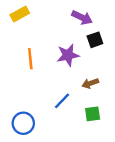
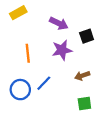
purple arrow: (82, 17) -> (59, 23), moved
blue line: (62, 101) -> (44, 83), moved
blue circle: (23, 123) -> (20, 90), moved

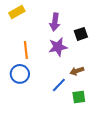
purple arrow: (59, 23) -> (55, 22), turned 72
blue line: (44, 83) -> (59, 85), moved
blue circle: (20, 90) -> (20, 74), moved

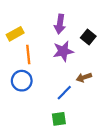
yellow rectangle: (17, 12) -> (15, 34), moved
black square: (81, 34) -> (88, 37), turned -32
green square: (79, 97) -> (59, 119), moved

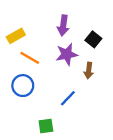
orange line: (28, 55) -> (30, 58), turned -54
brown arrow: (84, 77) -> (89, 71), moved, turned -64
green square: (59, 119) -> (46, 126), moved

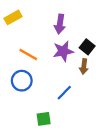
yellow rectangle: (16, 36) -> (13, 17), moved
black square: (93, 39) -> (87, 47), moved

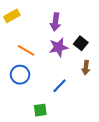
brown arrow: (84, 67) -> (86, 68), moved

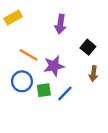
purple star: (58, 47) -> (54, 66), moved
green square: (40, 110) -> (44, 90), moved

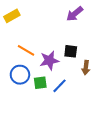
purple arrow: (60, 24) -> (75, 14), moved, turned 42
black square: (88, 47) -> (71, 51), moved, turned -32

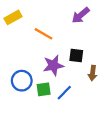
orange line: (26, 50) -> (44, 34), moved

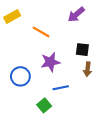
black square: (76, 56) -> (82, 50), moved
green square: (44, 89) -> (44, 105), moved, turned -32
blue line: (64, 93) -> (61, 88), turned 35

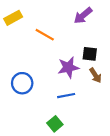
purple star: (50, 62) -> (68, 67), moved
brown arrow: (88, 69) -> (95, 75), turned -40
green square: (44, 105) -> (55, 124), moved

